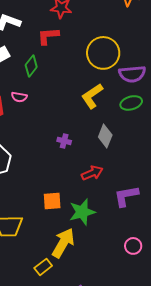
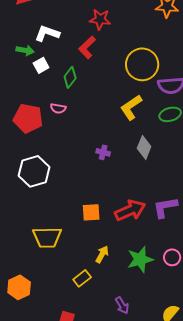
red L-shape: (48, 36) -> (87, 47), turned -40
red arrow: (92, 173) -> (130, 210), moved, size x1.4
green star: (82, 212) -> (140, 259), moved
yellow arrow: (63, 243) -> (102, 254), size x0.6

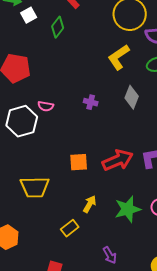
pink semicircle: (58, 108) -> (46, 106), moved

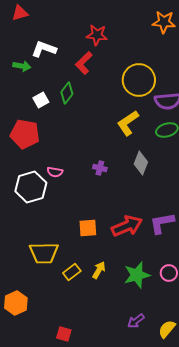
white square: (29, 15) -> (41, 100), moved
yellow rectangle: (70, 228) -> (72, 272), moved
purple arrow: (110, 255) -> (136, 321), moved, turned 84

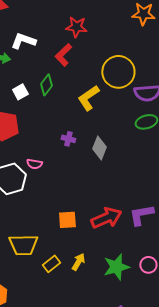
yellow L-shape: (128, 123) -> (88, 98), moved
gray diamond: (141, 163) -> (99, 148), moved
purple cross: (100, 168) -> (68, 139), moved

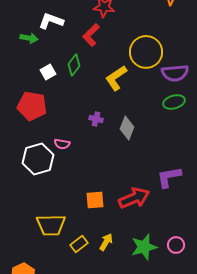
purple L-shape: (141, 215) -> (169, 177), moved

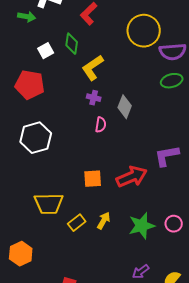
green diamond: (74, 65) -> (72, 44), turned -30
yellow L-shape: (116, 78) -> (93, 68), moved
pink semicircle: (62, 144) -> (101, 125), moved, turned -91

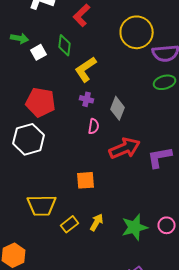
green arrow: (27, 17) -> (20, 38), moved
red pentagon: (30, 85) -> (41, 102), moved
red arrow: (132, 177) -> (125, 148), moved

